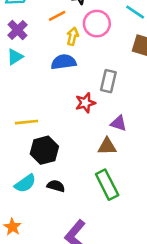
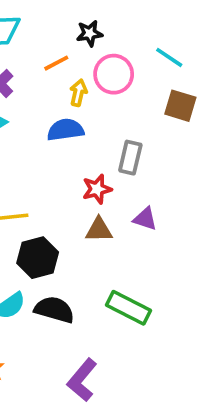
brown triangle: (107, 146) -> (99, 230), moved
green rectangle: (107, 185) -> (128, 308), turned -36
black semicircle: (56, 186) -> (54, 310), size x1.5

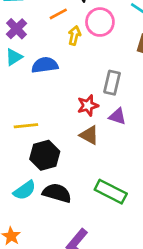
blue semicircle: (65, 130) -> (45, 65), moved
purple triangle: (145, 219) -> (117, 116), moved
brown triangle: (99, 230) -> (89, 135), turned 30

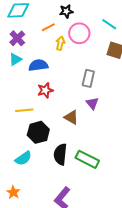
red star: (88, 105) -> (45, 90), moved
purple triangle: (117, 116) -> (92, 103), turned 32
black semicircle: (57, 193) -> (60, 154), moved, turned -100

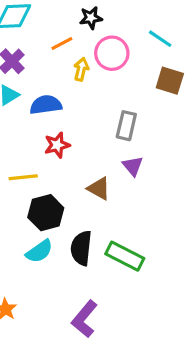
cyan semicircle: (23, 158) -> (39, 251), moved

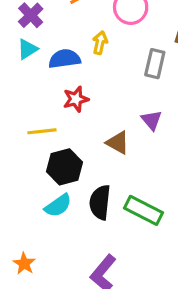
yellow arrow: (81, 69) -> (100, 43), moved
gray rectangle: (126, 126) -> (155, 64), moved

